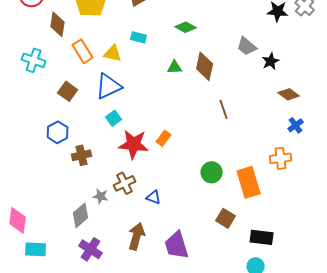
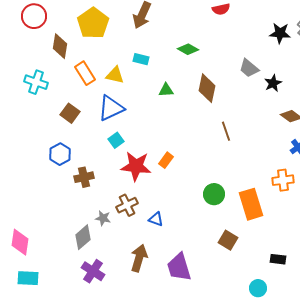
green triangle: (175, 67) -> (166, 90), moved
black rectangle: (262, 237) -> (278, 259), moved, size x0.7
cyan rectangle: (36, 249) -> (28, 278), moved

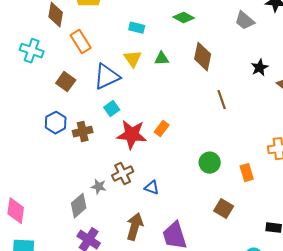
gray trapezoid: (249, 68) -> (245, 21), moved
yellow triangle: (115, 75) -> (133, 59), moved, turned 42
black star: (273, 83) -> (260, 68), moved
brown cross: (84, 177) -> (83, 132), moved
orange rectangle: (251, 204) -> (247, 173), size x0.6

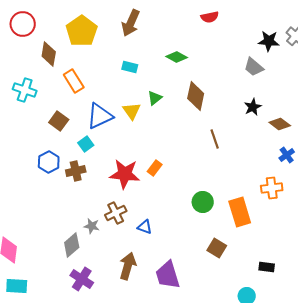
gray trapezoid: (245, 21) -> (254, 67), moved
yellow triangle: (133, 59) -> (132, 111), moved
green triangle: (162, 59) -> (155, 98), turned -35
cyan square: (112, 109) -> (86, 144), moved
orange rectangle: (247, 173) -> (240, 212), size x1.6

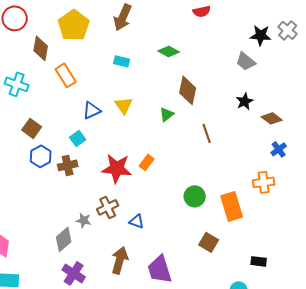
green triangle: (155, 98) -> (167, 114), moved
blue triangle: (100, 116) -> (92, 110), size x0.7
brown square: (59, 121) -> (32, 128), moved

